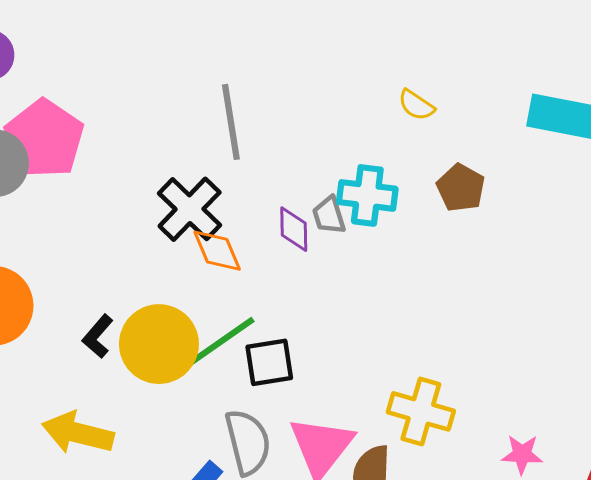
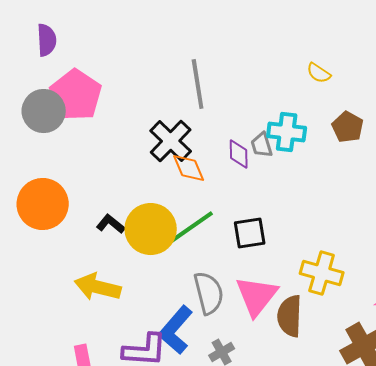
black L-shape: (98, 336) -> (111, 224), turned 88
black square: (269, 362) -> (250, 233), moved

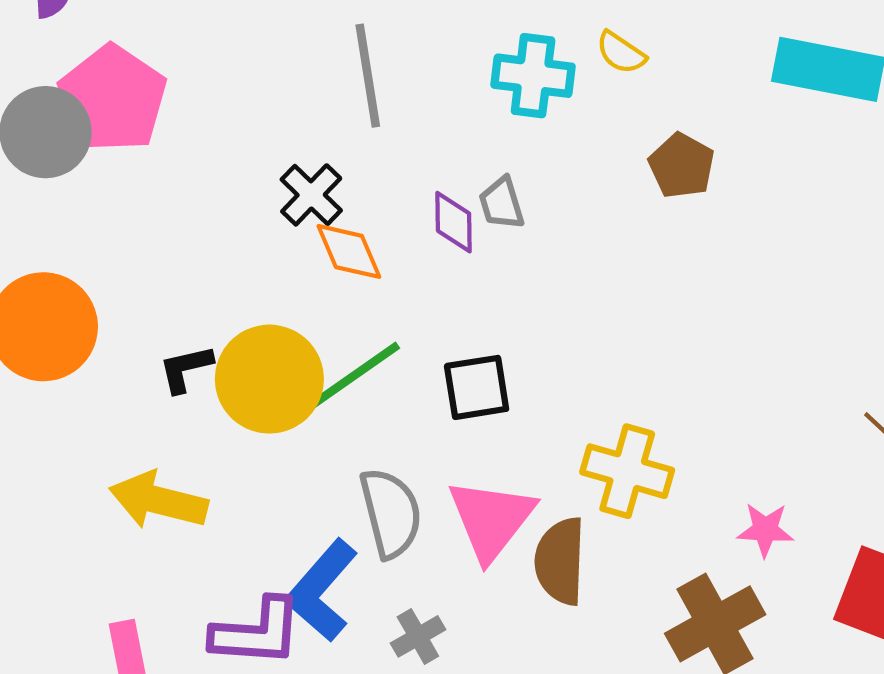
cyan cross: (287, 132) -> (533, 76), moved
black cross: (171, 141) -> (311, 195), size x0.7
black L-shape: (111, 224) -> (186, 369), turned -52

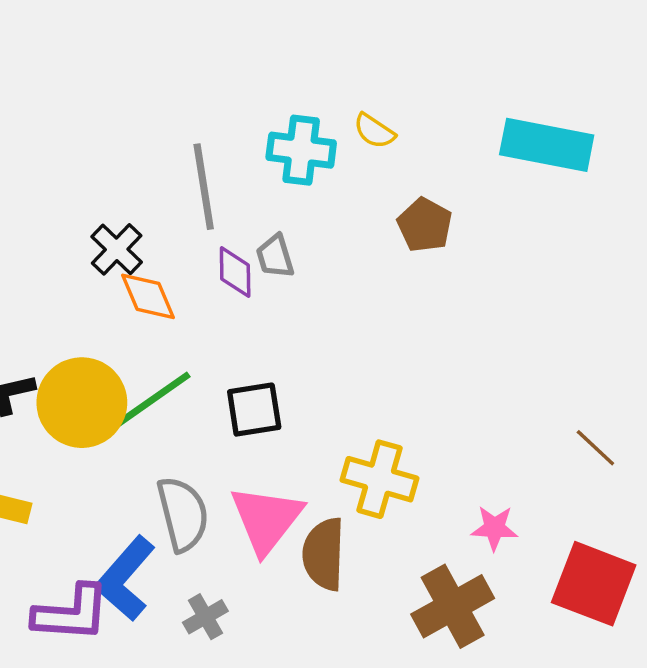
gray line: (368, 76) -> (204, 187), moved

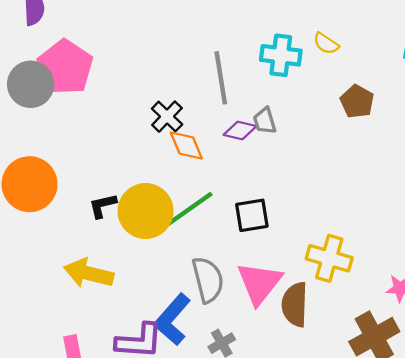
purple diamond: (235, 272) -> (240, 130), turned -76

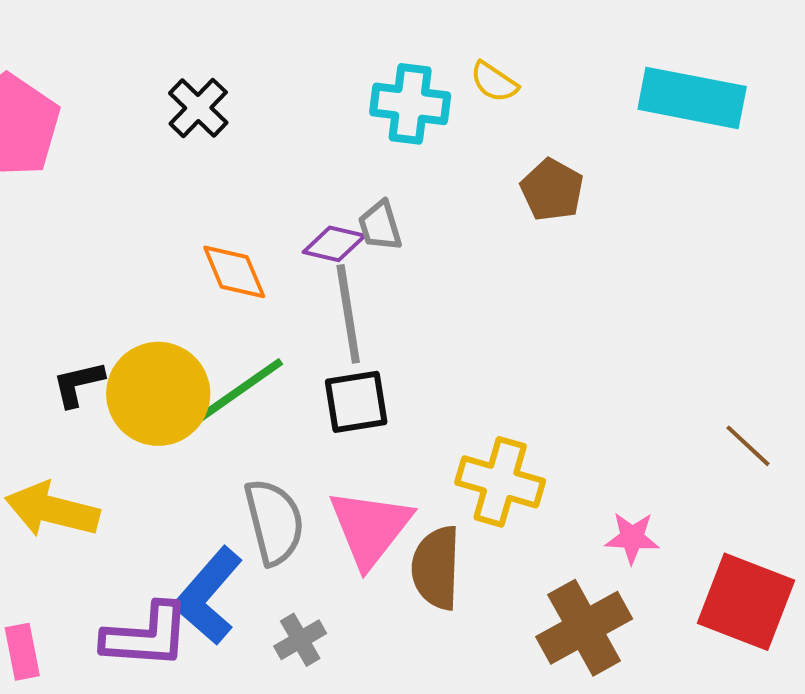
gray line: (221, 78) -> (348, 314), moved
black cross: (167, 117) -> (198, 108), moved

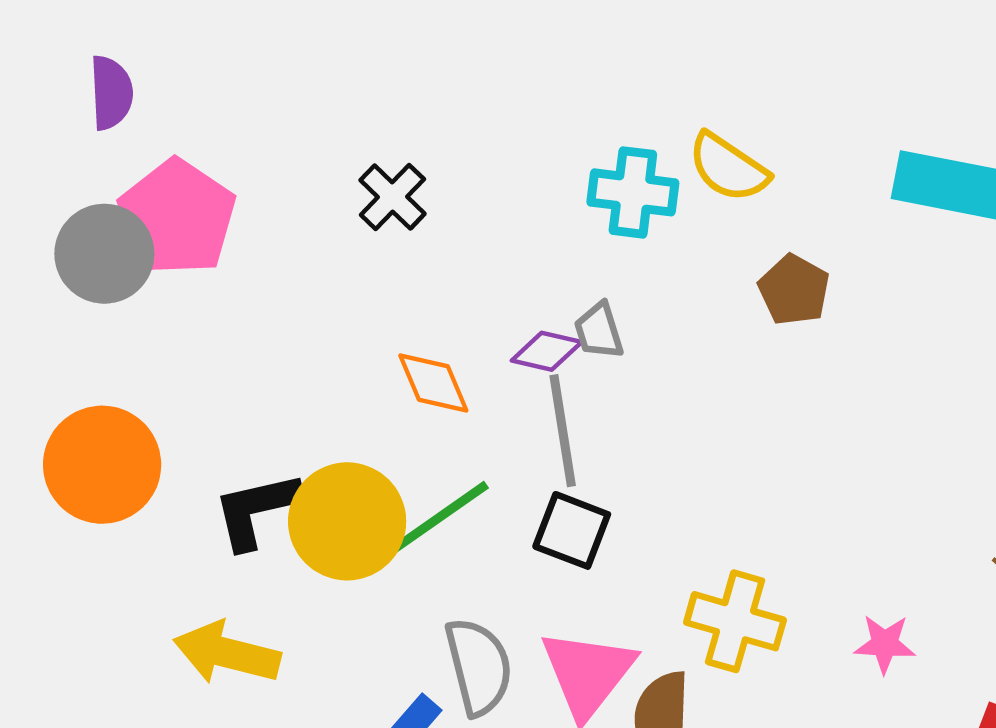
yellow semicircle: (494, 82) -> (728, 167), size x1.5
black L-shape: (78, 384) -> (256, 510), size x1.5
black square: (356, 402) -> (572, 530), turned 30
pink star: (632, 538) -> (885, 644), moved

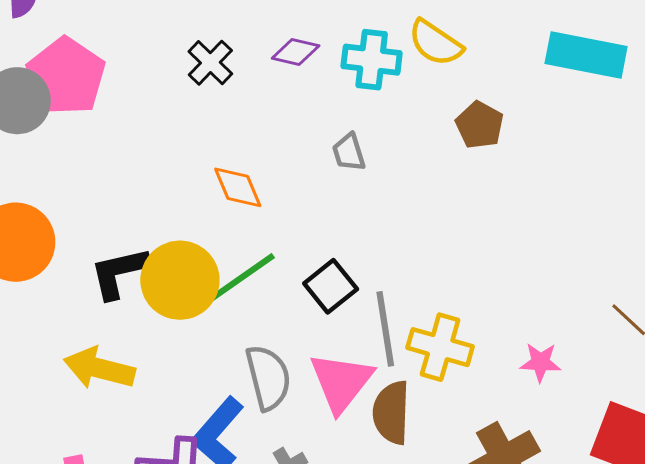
purple diamond: (547, 351) -> (296, 52), moved
gray line: (563, 431) -> (385, 329), moved
black square: (572, 530) -> (331, 286), turned 30

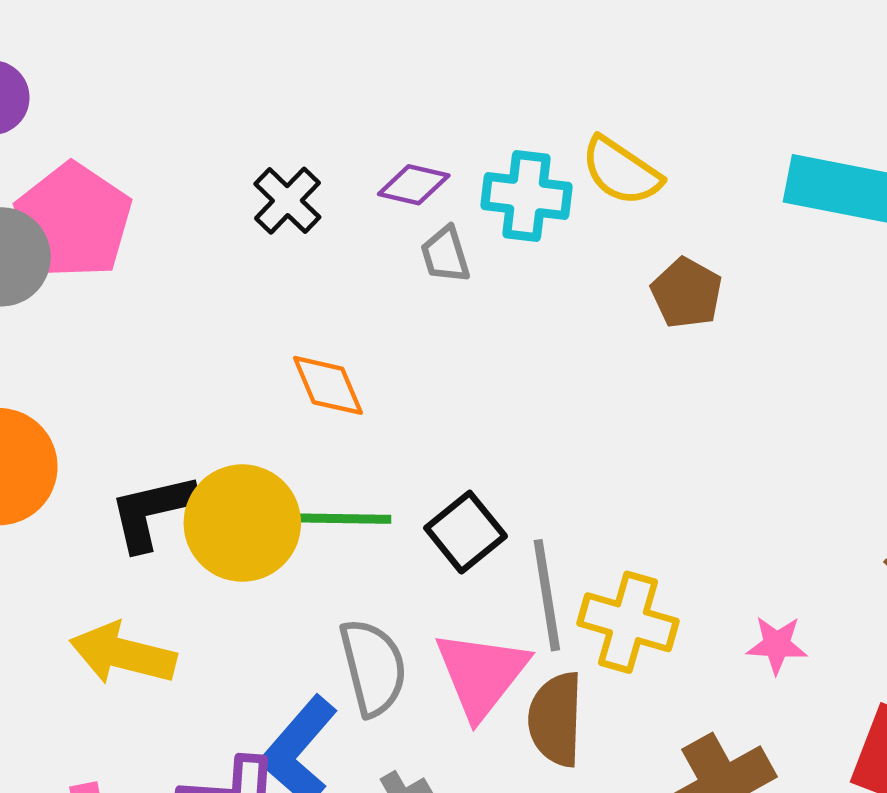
gray trapezoid: (349, 152) -> (445, 255), moved
green line: (242, 277) -> (335, 519), turned 36

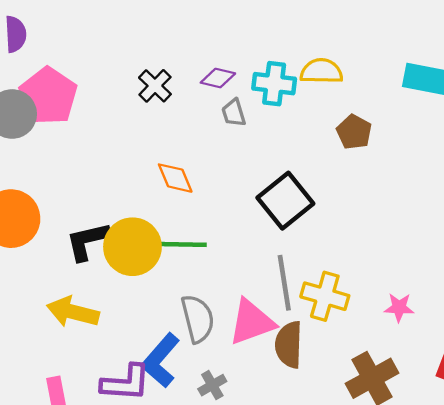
yellow semicircle: (621, 171) -> (321, 71), turned 147
black square: (466, 532) -> (285, 201), moved, size x1.4
pink triangle: (481, 674) -> (252, 322), turned 32

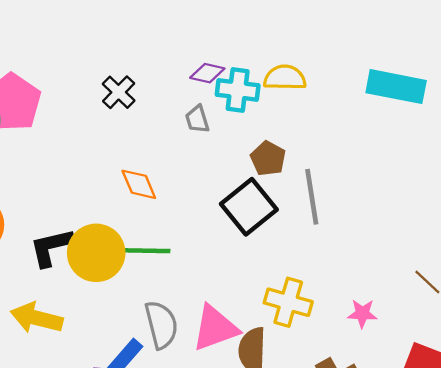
purple diamond: (218, 78) -> (207, 73), moved
brown pentagon: (354, 132) -> (268, 158), moved
gray line: (284, 283) -> (312, 197), moved

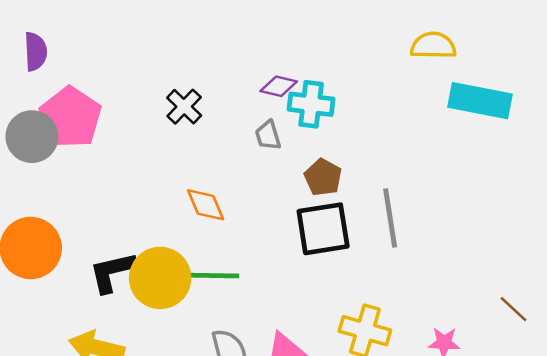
yellow semicircle: (285, 78) -> (433, 46), moved
brown pentagon: (268, 158) -> (323, 177), moved
black square: (249, 207) -> (323, 229), turned 30

